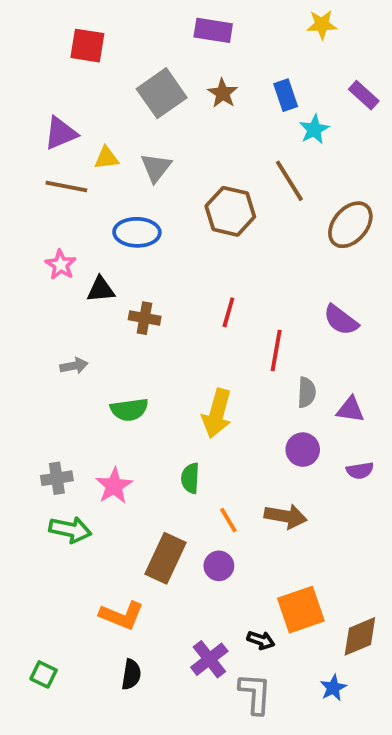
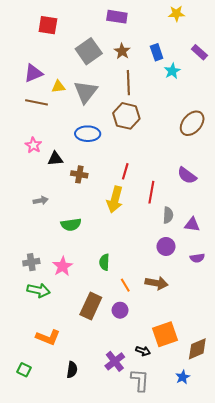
gray triangle: (156, 168) -> (86, 92), size x1.4
brown line: (289, 181) -> (128, 83), moved, turned 30
blue ellipse: (137, 232) -> (88, 134), moved
yellow arrow: (217, 413) -> (115, 199), moved
orange L-shape: (122, 615) -> (48, 337), moved

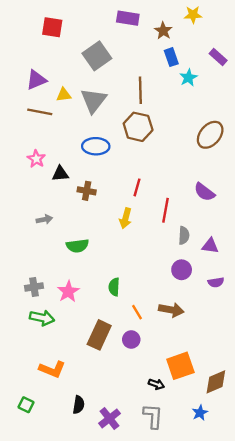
brown star: (122, 51) -> (163, 31), moved
yellow arrow: (115, 199) -> (126, 218), size x0.7
purple cross: (115, 361) -> (109, 418), moved

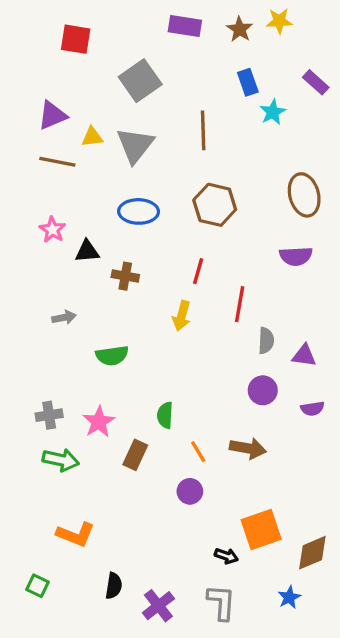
brown star: (163, 31) -> (240, 29), moved
brown hexagon: (138, 127) -> (215, 205), moved
brown ellipse: (210, 135) -> (304, 195), turned -56
purple semicircle: (204, 192) -> (296, 256), moved, turned -40
brown rectangle: (99, 335) -> (135, 455), moved, size x0.7

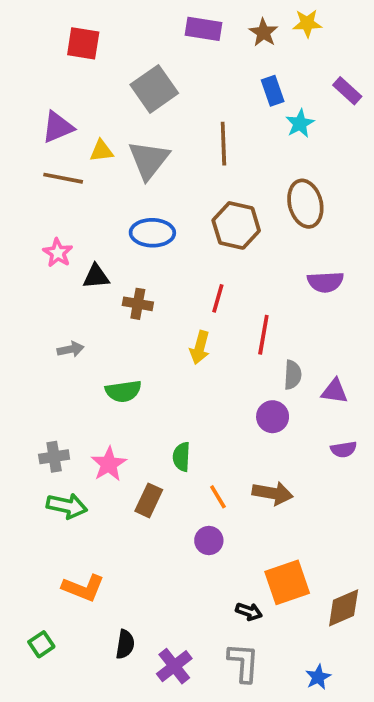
brown ellipse: (304, 195) -> (305, 204), moved
purple circle: (263, 390) -> (273, 417), moved
green square: (38, 586) -> (41, 644), turned 30
blue star: (289, 597) -> (318, 677), moved

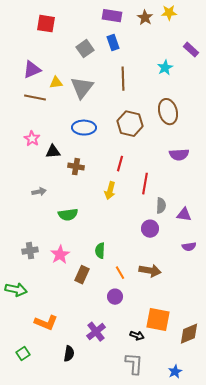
gray square: (154, 89) -> (85, 49), size x0.7
blue rectangle: (273, 91) -> (113, 43), moved
green arrow: (67, 506) -> (16, 290), moved
orange square: (287, 582) -> (158, 320), turned 30
purple cross: (174, 666) -> (96, 332), moved

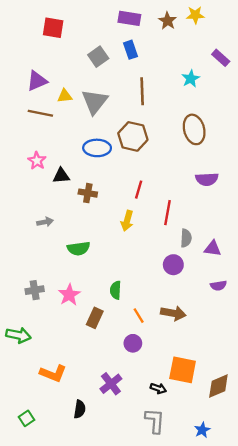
brown hexagon: (130, 124) -> (133, 136), moved
green square: (23, 354) -> (27, 418), moved

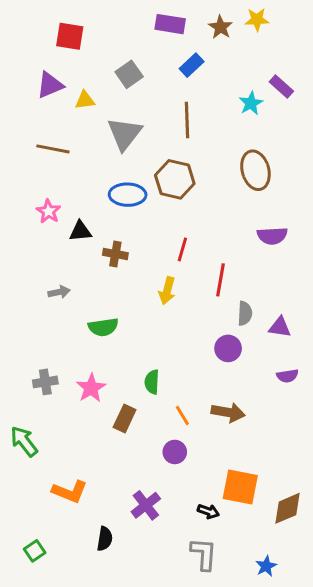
blue rectangle: (131, 50) -> (192, 65), moved, turned 66
purple rectangle: (221, 58) -> (281, 87), moved
purple triangle: (37, 81) -> (50, 85), moved
yellow triangle: (65, 96) -> (85, 100), moved
green arrow: (18, 335) -> (24, 441), turned -140

